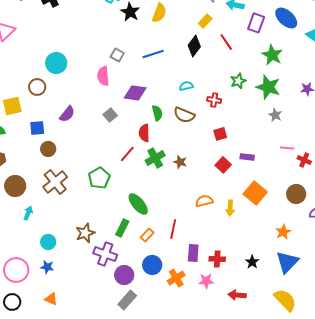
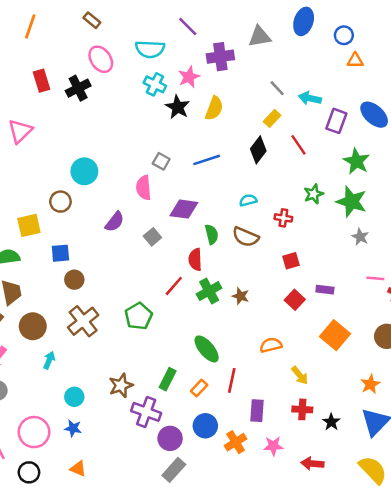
purple semicircle: (67, 114) -> (115, 222), moved
green ellipse: (138, 204) -> (207, 349), moved
yellow arrow: (230, 208) -> (300, 375), moved, turned -42
red cross: (217, 259) -> (302, 409), moved

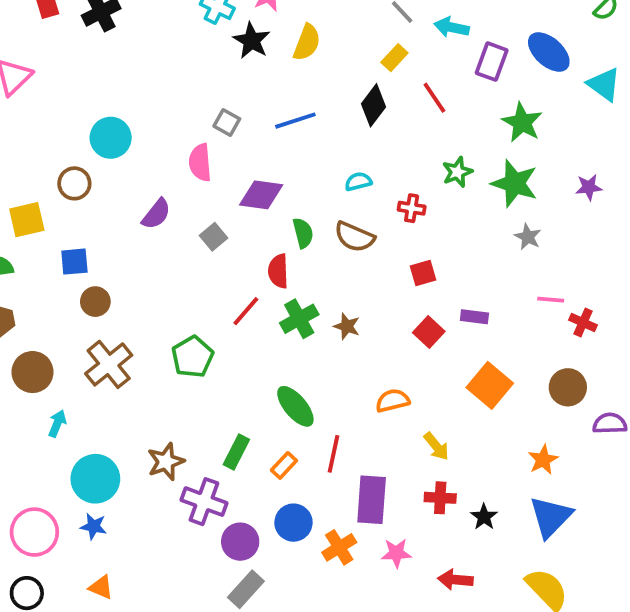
cyan circle: (74, 397) -> (95, 479), size x1.6
purple rectangle: (257, 411) -> (372, 500), size x1.4

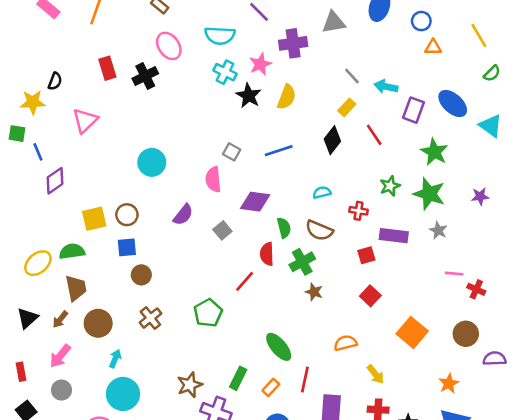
brown circle: (74, 183) -> (127, 215), moved
purple rectangle: (474, 317) -> (394, 236), moved, size x1.5
green cross: (299, 319) -> (302, 262), moved
brown cross: (109, 364) -> (150, 318), size x0.7
cyan circle: (95, 479) -> (123, 394), moved

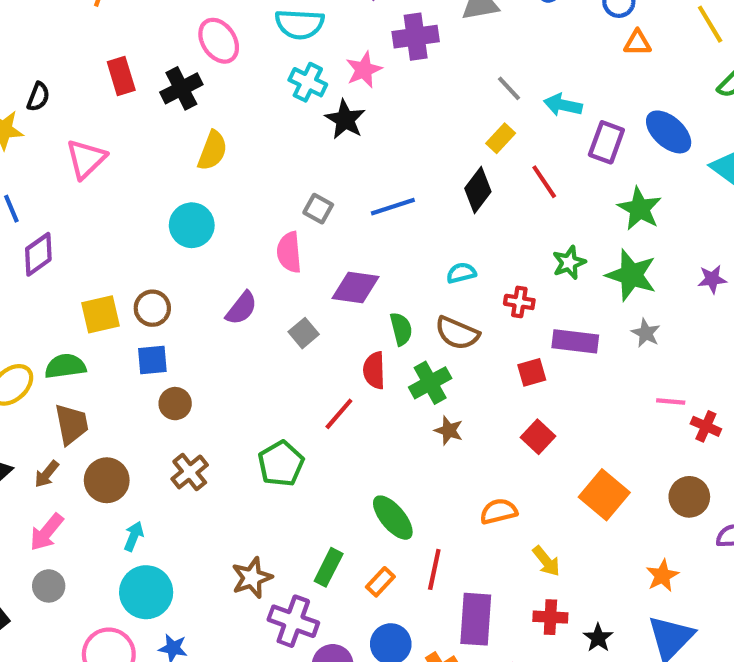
yellow semicircle: (287, 97) -> (212, 151), moved

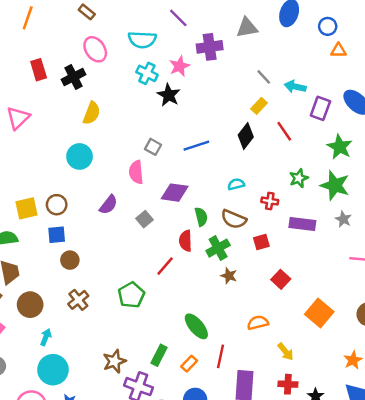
red square: (532, 372) -> (261, 242), moved

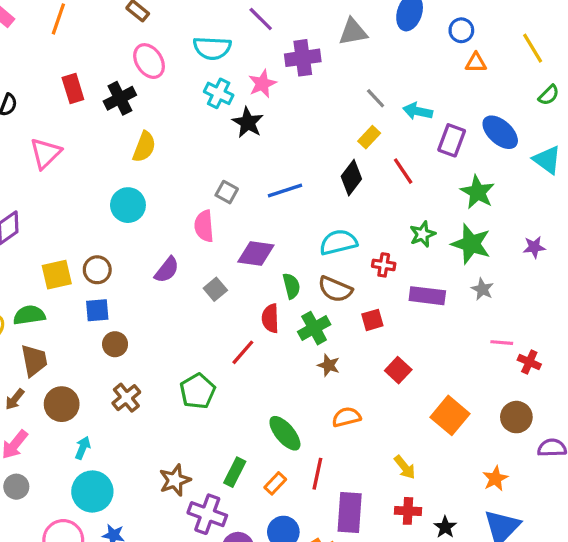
cyan semicircle: (236, 184) -> (338, 242), size x1.6
orange semicircle: (258, 323) -> (346, 417), moved

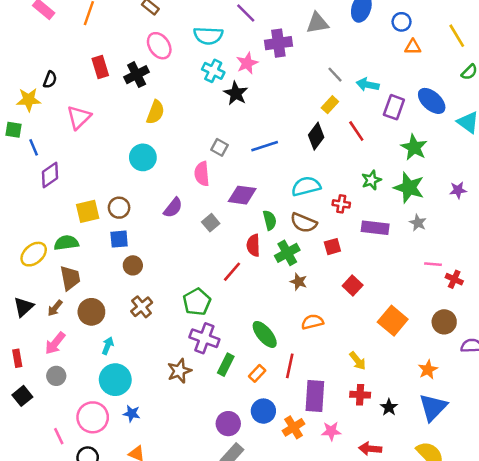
purple cross: (207, 514) -> (204, 338), moved

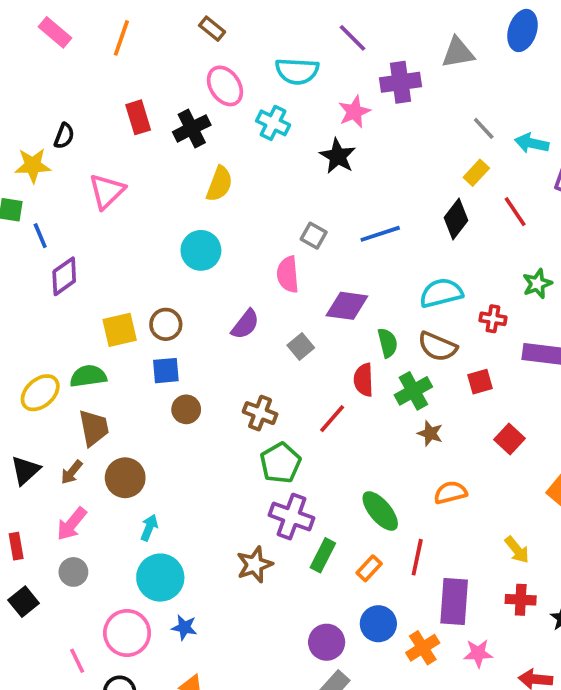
cyan cross: (213, 71) -> (273, 123), moved
brown cross: (142, 307) -> (260, 413), moved, turned -30

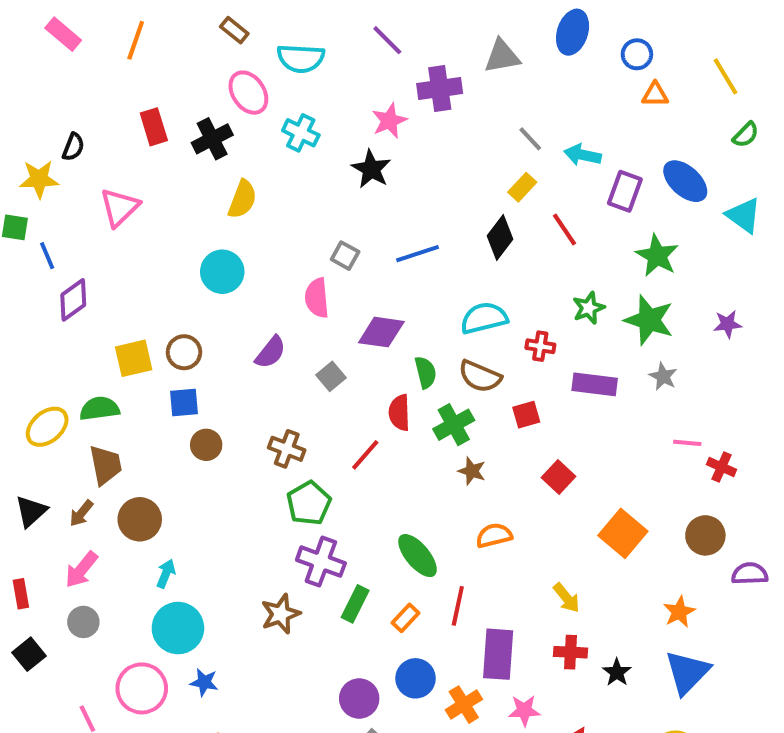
cyan semicircle: (297, 71) -> (301, 58), moved

